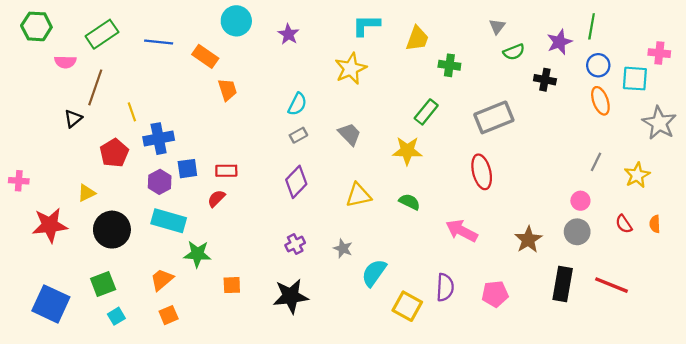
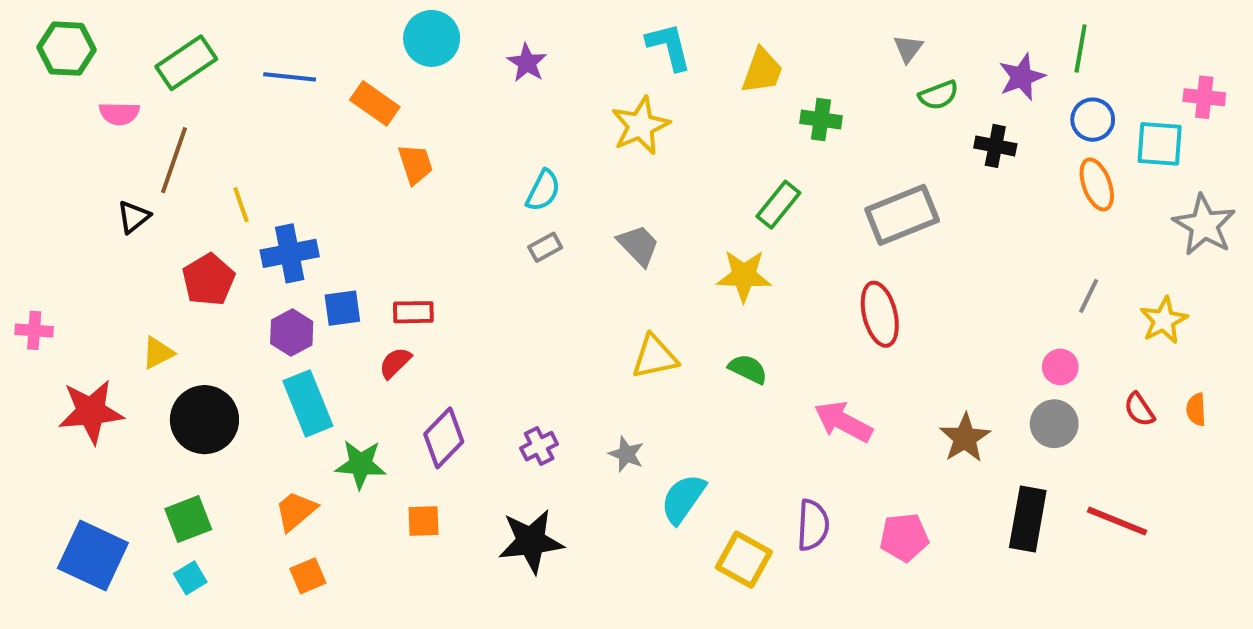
cyan L-shape: (366, 25) -> (669, 47), turned 76
purple diamond: (296, 182) -> (444, 438), moved
cyan rectangle: (169, 221) -> (308, 403), turned 52
cyan square: (116, 316) -> (190, 578), moved

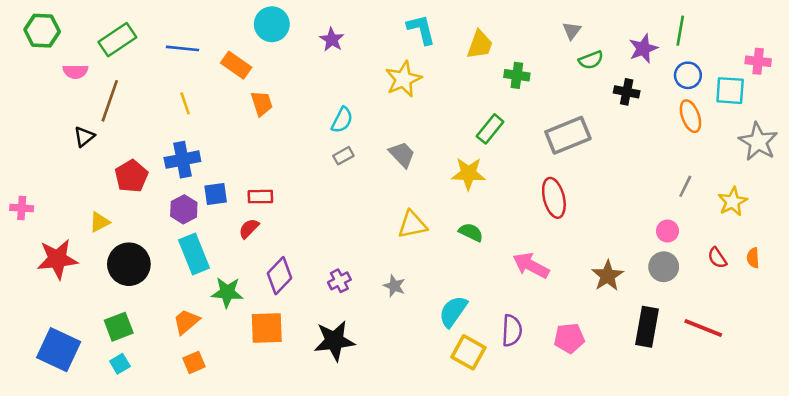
yellow line: (241, 205) -> (185, 103), moved
cyan semicircle: (683, 499) -> (453, 311), moved
orange square: (423, 521) -> (267, 328), size x1.6

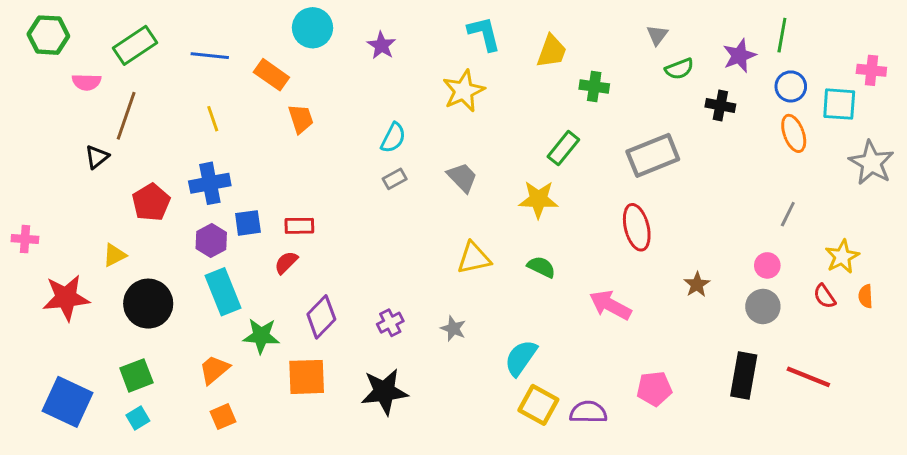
yellow star: (733, 202) -> (842, 257), moved
brown star: (608, 276) -> (697, 285), moved, size x0.7
purple semicircle: (512, 331) -> (588, 412), moved, turned -92

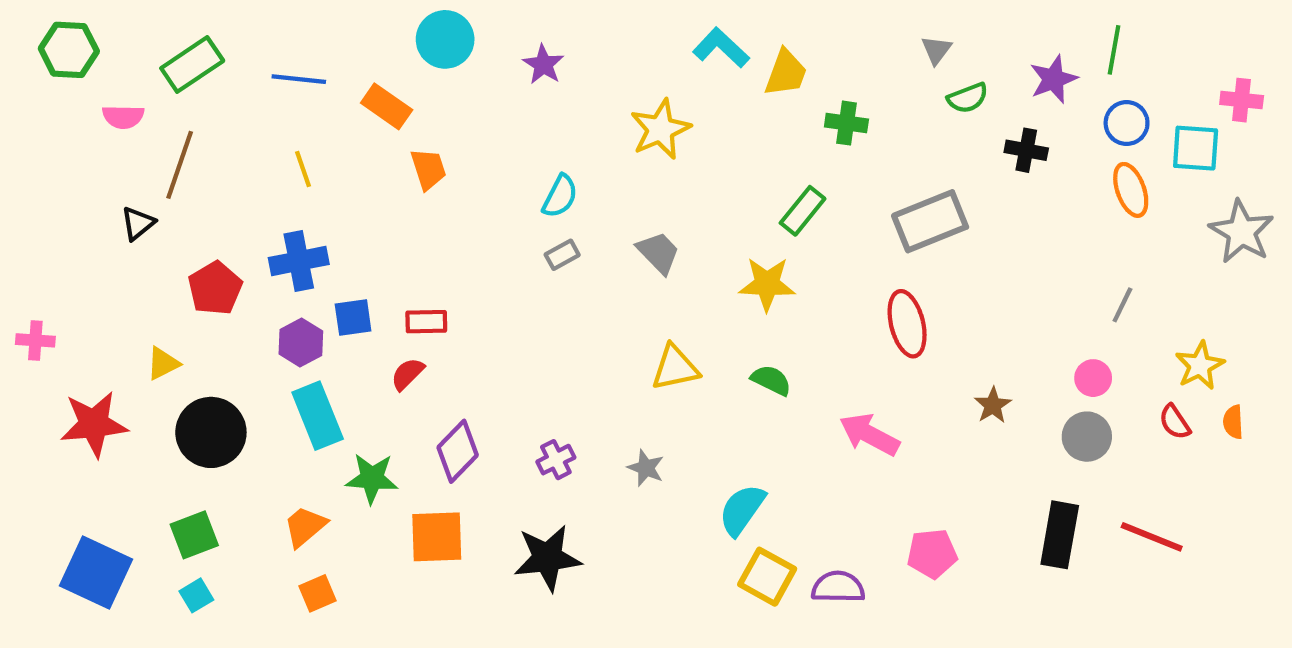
cyan L-shape: (484, 34) -> (721, 48), moved, turned -33

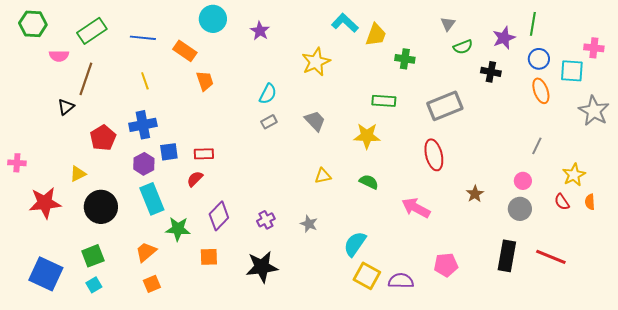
green rectangle: (803, 211) -> (384, 101), turned 55
yellow triangle: (675, 368) -> (323, 176), size x0.7
orange square: (437, 537) -> (209, 257), size x0.7

